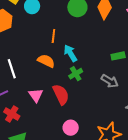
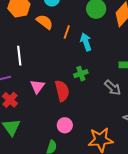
cyan arrow: (70, 53) -> (86, 42), moved
orange semicircle: (46, 61) -> (45, 22), moved

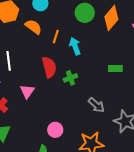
gray arrow: (113, 88) -> (96, 105), moved
red semicircle: (62, 91) -> (49, 67), moved

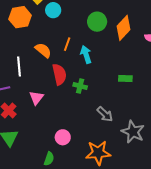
orange semicircle: (33, 27) -> (43, 50), moved
green cross: (70, 78) -> (80, 86), turned 32

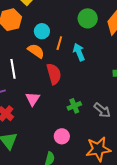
cyan circle: (53, 10) -> (42, 31), moved
green cross: (80, 86) -> (74, 106), moved, turned -32

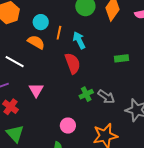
white line: (13, 69) -> (15, 62), turned -48
red semicircle: (54, 74) -> (73, 63), moved
green cross: (74, 106) -> (86, 94), moved

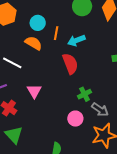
cyan arrow: (79, 40) -> (76, 40), turned -84
gray arrow: (106, 97) -> (100, 110), moved
pink circle: (68, 126) -> (75, 119), moved

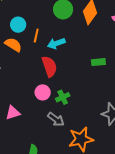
pink triangle: (34, 91) -> (13, 113), moved, turned 42
gray arrow: (100, 110) -> (56, 119), moved
pink circle: (75, 119) -> (43, 92), moved

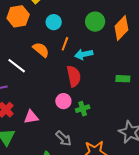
cyan circle: (18, 25) -> (54, 22), moved
gray arrow: (56, 119) -> (64, 138), moved

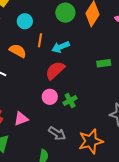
red semicircle: (74, 76) -> (55, 70), turned -110

